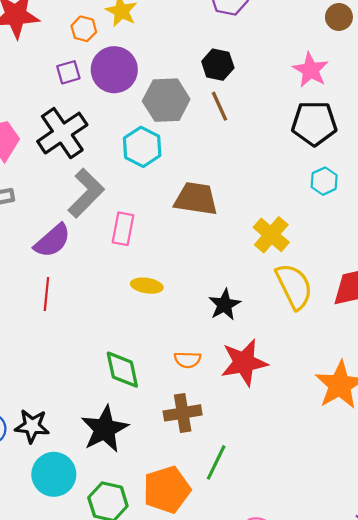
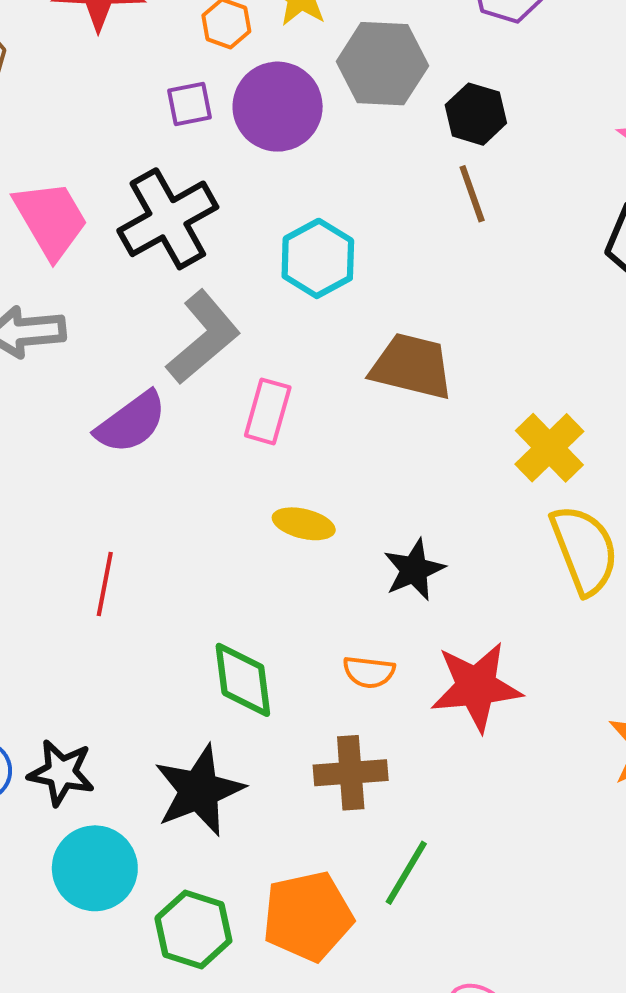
gray hexagon: (166, 100) -> (382, 64), moved
red line: (46, 294) -> (105, 584), moved
black star: (224, 305) -> (414, 570), moved

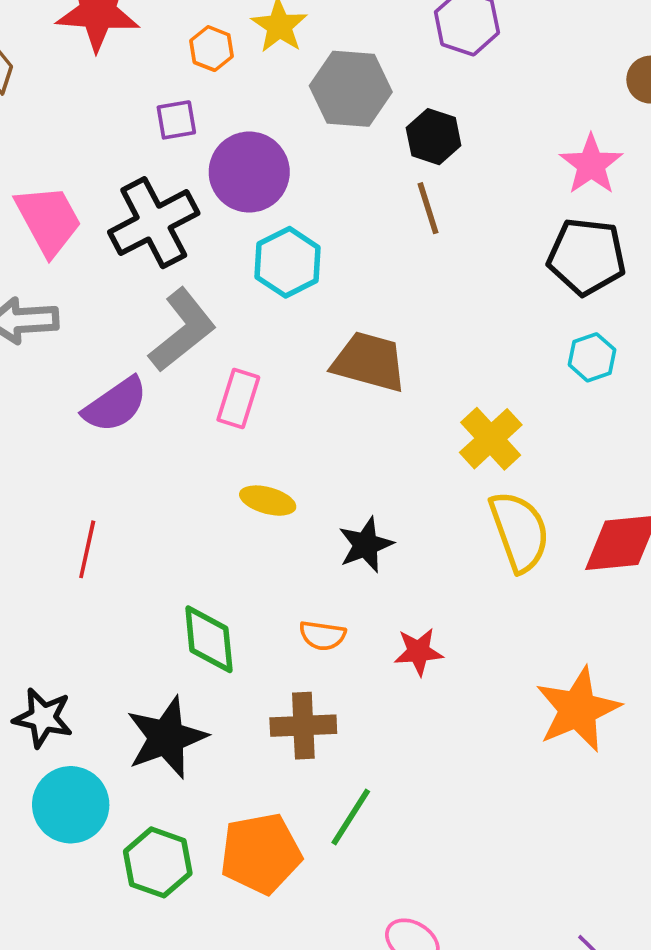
purple circle: (278, 107) -> (249, 172), moved
red star: (476, 687) -> (419, 652), size x0.6

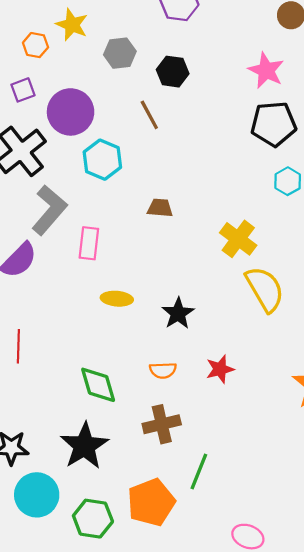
gray hexagon: (351, 89) -> (120, 53), size x0.7
brown line: (428, 208) -> (149, 115), moved
brown trapezoid: (369, 362) -> (160, 208), size x0.6

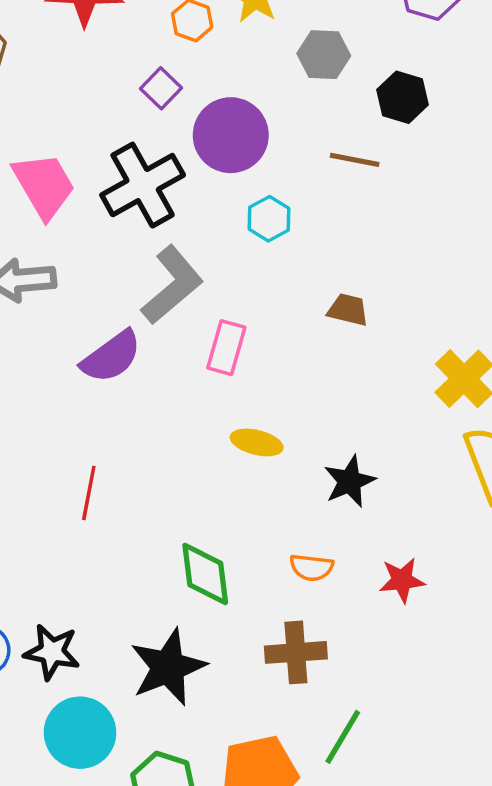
purple square: (23, 90) -> (161, 88), turned -35
brown line: (149, 115) -> (355, 160), turned -60
cyan hexagon: (102, 160) -> (269, 219), size x0.7

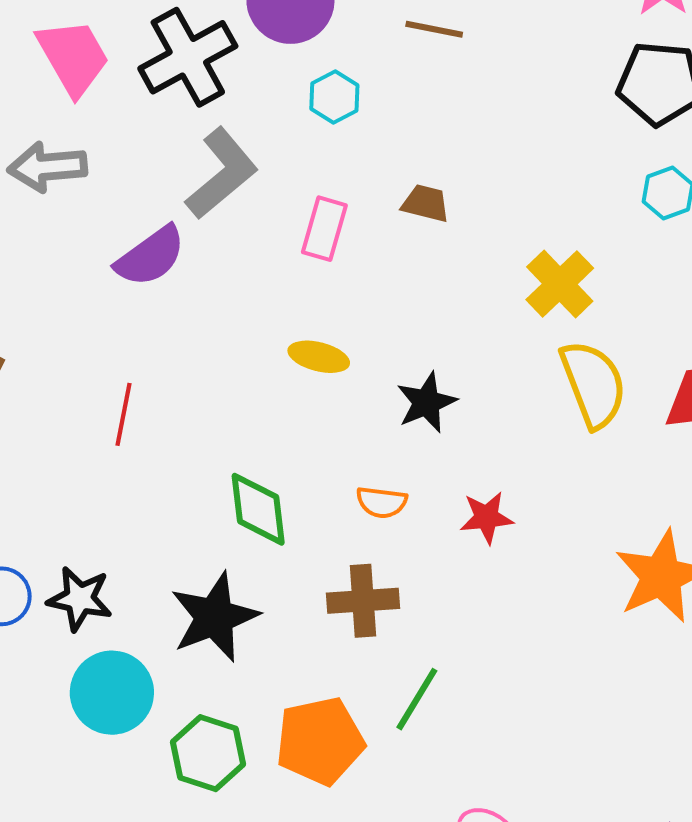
pink rectangle: (226, 348) -> (324, 229), moved

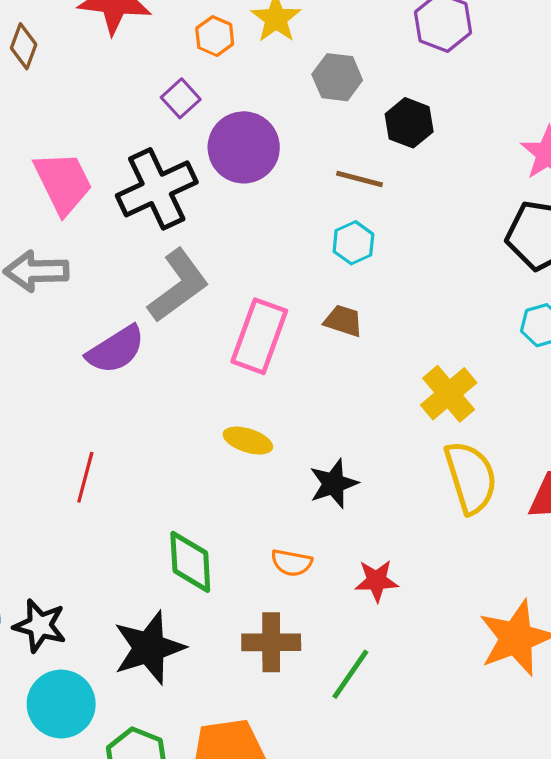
cyan hexagon: (334, 97) -> (353, 243), moved
pink rectangle: (324, 229) -> (259, 336), size x1.4
green line: (417, 699) -> (350, 674), moved

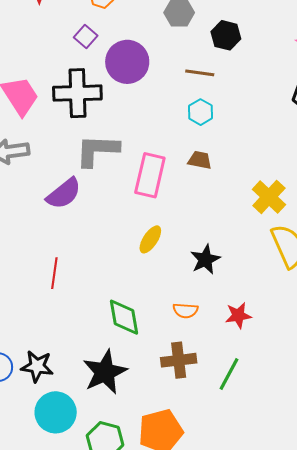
black cross: (157, 189) -> (77, 93), turned 30
gray L-shape: (178, 286) -> (97, 150), turned -135
yellow ellipse: (248, 441) -> (150, 239), turned -68

